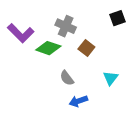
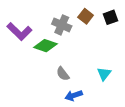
brown square: (86, 48) -> (86, 16), moved

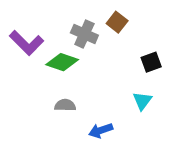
black square: (111, 17) -> (151, 62), moved
gray semicircle: (63, 74) -> (65, 105), moved, turned 128

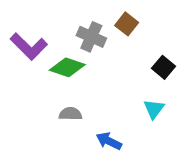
black square: (151, 62) -> (163, 67), turned -30
blue arrow: (101, 130) -> (109, 141), turned 45

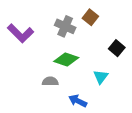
green diamond: (67, 67) -> (66, 60), moved
cyan triangle: (154, 109) -> (101, 77), moved

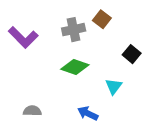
gray cross: (65, 26) -> (74, 30), turned -36
gray semicircle: (50, 81) -> (32, 111), moved

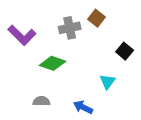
green diamond: (75, 67) -> (52, 63), moved
gray semicircle: (32, 111) -> (41, 101), moved

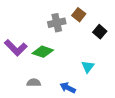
purple L-shape: (22, 35) -> (16, 48), moved
black square: (125, 51) -> (100, 32), moved

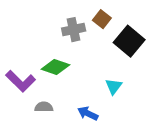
black square: (100, 32) -> (129, 41), size x1.6
purple L-shape: (16, 48) -> (21, 81), moved

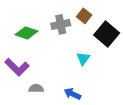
green diamond: (55, 67) -> (27, 33), moved
cyan triangle: (114, 86) -> (83, 59), moved

